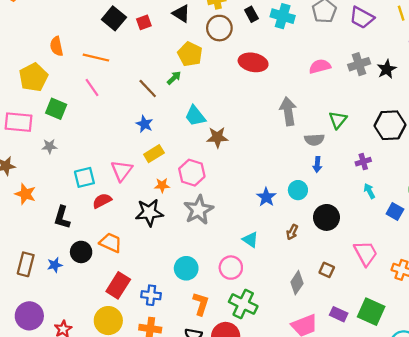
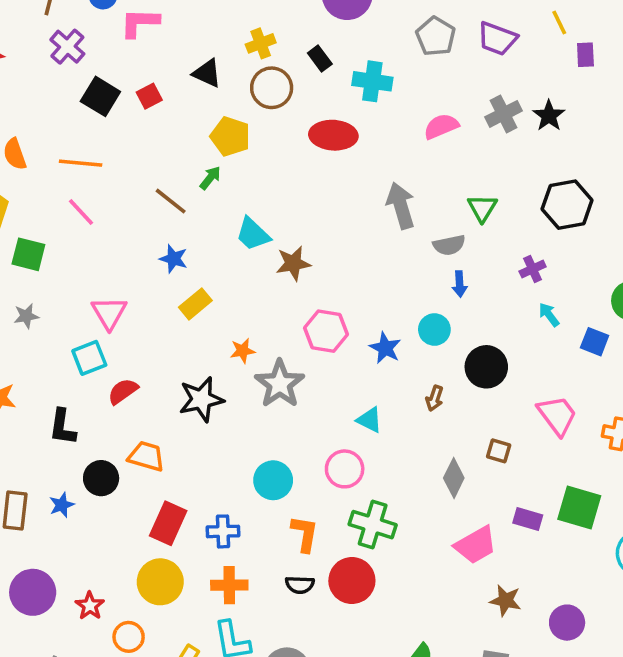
cyan cross: (283, 16) -> (372, 81), moved
pink triangle: (122, 171) -> (109, 313), moved
pink hexagon: (192, 173) -> (326, 331), moved
orange star: (162, 185) -> (243, 351), moved

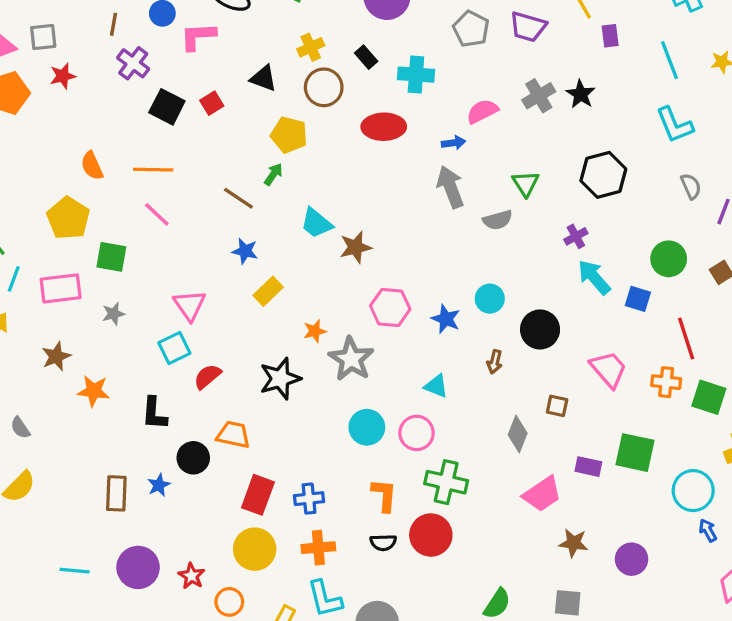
blue arrow: (460, 284) -> (454, 143), moved, turned -90
cyan arrow: (549, 315) -> (594, 277), size x1.6
cyan circle: (273, 480) -> (367, 427), moved

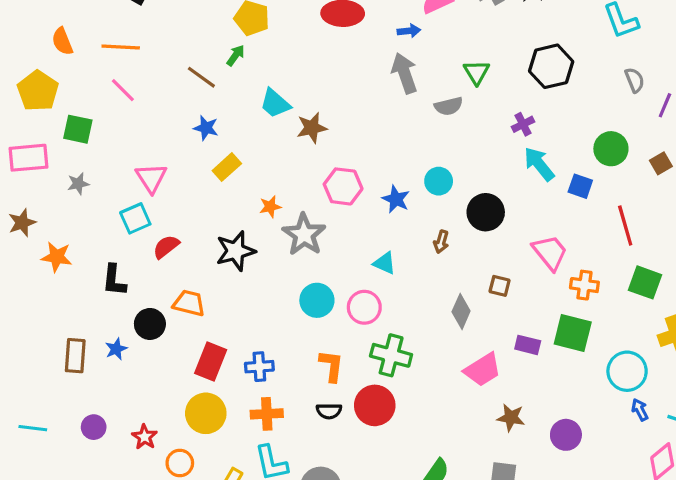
orange cross: (666, 382) -> (584, 285), moved
purple circle: (138, 567) -> (94, 427), size x0.6

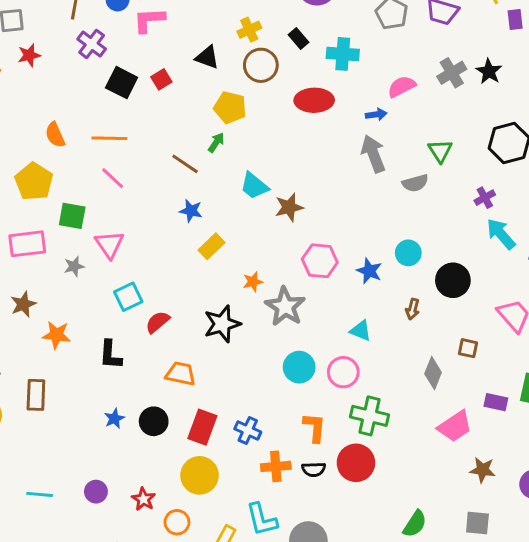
pink triangle: (151, 178) -> (110, 244), moved
black circle: (150, 324) -> (154, 421), moved
brown rectangle: (75, 356) -> (36, 395), moved
blue cross: (259, 367) -> (248, 430), turned 30
orange cross: (267, 414) -> (276, 466), moved

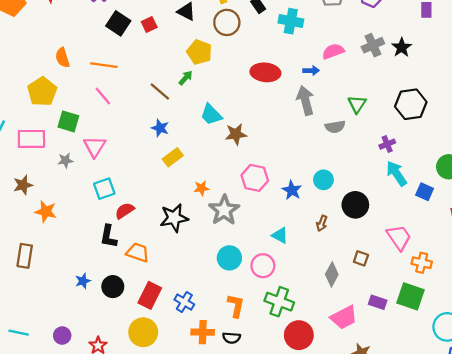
red ellipse: (314, 100) -> (265, 72), moved
black L-shape: (110, 355) -> (109, 236), moved
red circle: (356, 463) -> (299, 335), moved

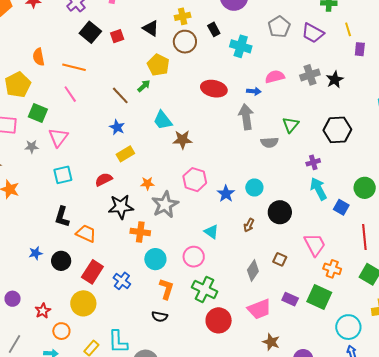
red semicircle: (125, 211) -> (104, 179), moved
cyan circle: (229, 258) -> (155, 259), moved
orange cross: (203, 332) -> (140, 232), moved

